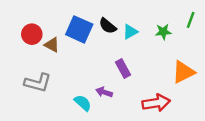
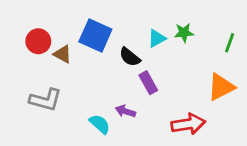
green line: (191, 20) -> (230, 43), moved
black semicircle: (108, 26) -> (130, 57), moved
green star: (163, 32) -> (184, 33), moved

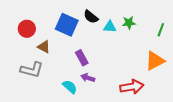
cyan triangle: (157, 38) -> (110, 27), turned 32
brown triangle: (63, 54) -> (44, 47), moved
black semicircle: (130, 57) -> (91, 17), moved
purple rectangle: (148, 83) -> (82, 58), moved

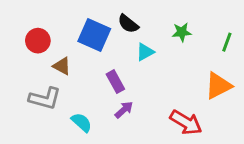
cyan triangle: (110, 27) -> (145, 52), moved, turned -32
purple arrow: (88, 78) -> (124, 110), turned 120
cyan semicircle: (70, 87) -> (82, 122), moved
red arrow: (132, 87) -> (186, 122), turned 40

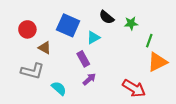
black semicircle: (128, 24) -> (107, 17), moved
green line: (227, 42) -> (149, 41), moved
cyan triangle: (145, 52) -> (93, 38), moved

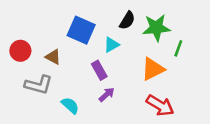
black semicircle: (107, 17) -> (127, 20), turned -98
green star: (131, 23) -> (156, 28), size x1.6
red circle: (27, 29) -> (20, 51), moved
orange triangle: (157, 62) -> (153, 69), moved

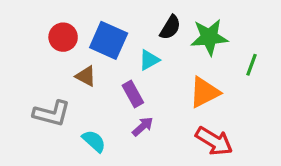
green line: (178, 48) -> (251, 65), moved
red circle: (20, 51) -> (63, 37), moved
brown triangle: (53, 57) -> (86, 76), moved

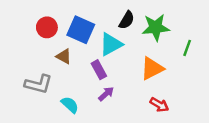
cyan triangle: (149, 60) -> (111, 44), size x1.5
red arrow: (214, 141) -> (159, 105), size x0.7

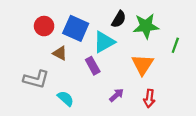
orange triangle: (152, 68) -> (143, 65), turned -30
purple arrow: (106, 94) -> (116, 95), moved
red arrow: (159, 105) -> (149, 98), turned 66

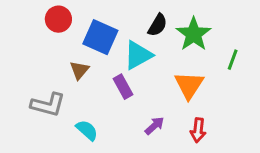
red circle: (44, 26) -> (58, 19), moved
green star: (146, 26) -> (194, 34), turned -30
brown triangle: (60, 53) -> (79, 70), turned 42

